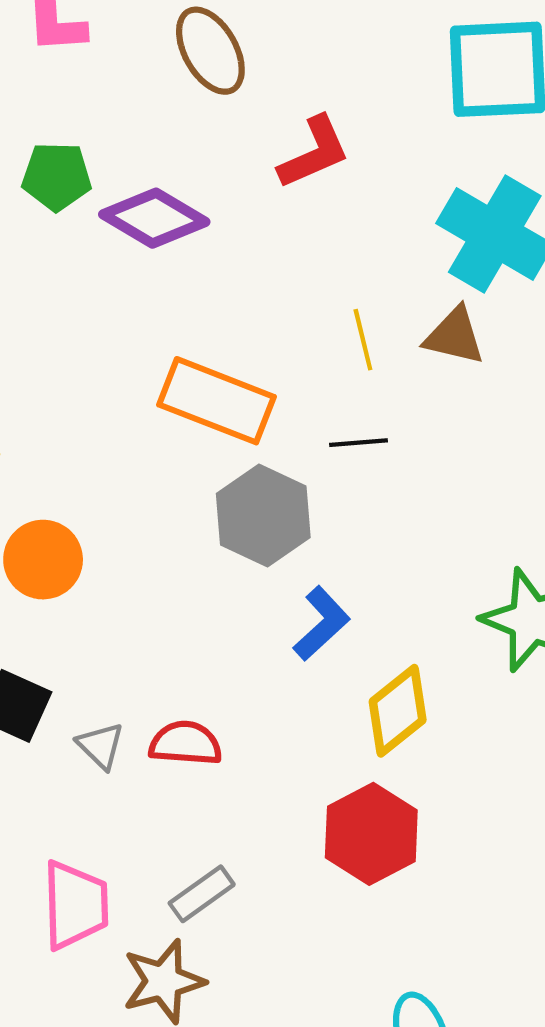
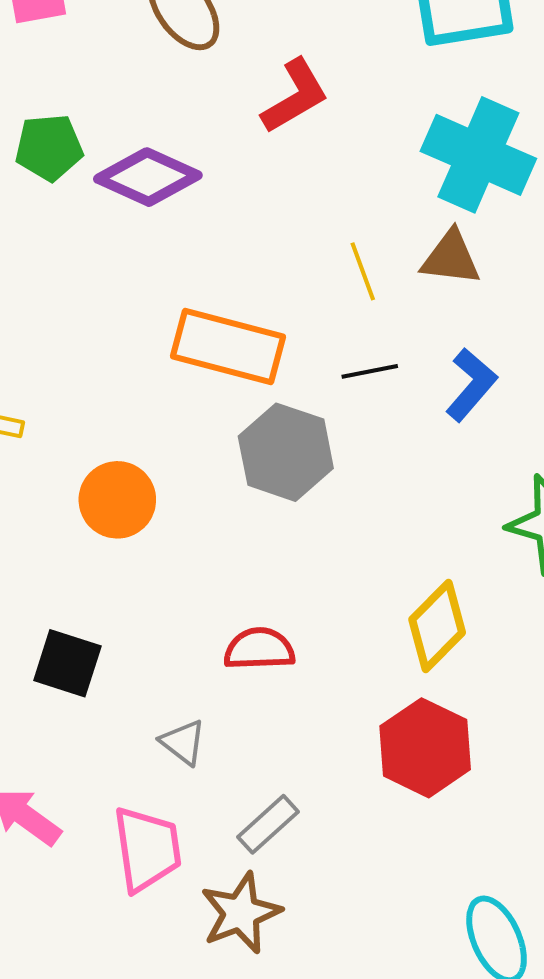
orange circle: (43, 560) -> (117, 500), moved
blue L-shape: (322, 623) -> (471, 385), moved
red semicircle: (186, 743) -> (259, 649), moved
gray triangle: (101, 746) -> (183, 742), moved

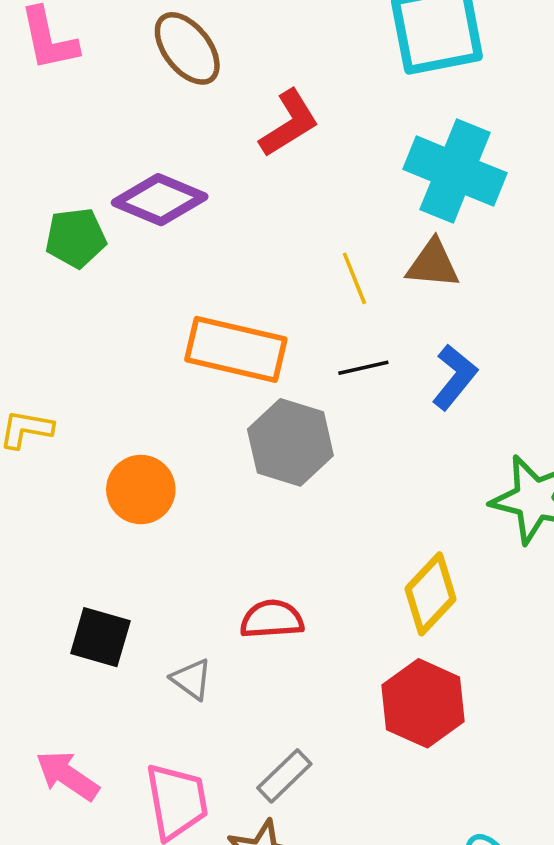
green pentagon: (49, 147) -> (76, 238), moved
gray triangle: (183, 742) -> (192, 679), moved

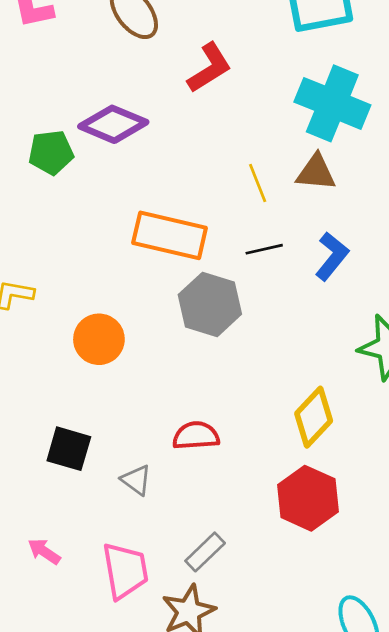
pink arrow: (67, 776) -> (44, 551), size x0.7

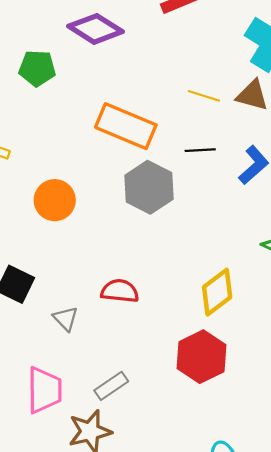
green pentagon: (51, 152) -> (37, 68), moved
yellow line: (258, 183) -> (204, 96), turned -60

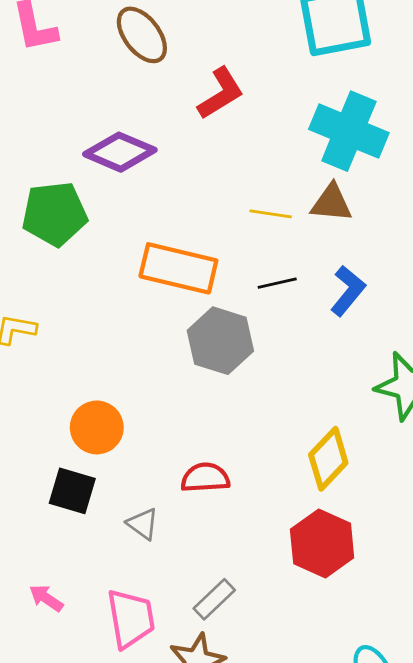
green pentagon: (37, 68) -> (54, 214), size x1.4
orange circle: (55, 200) -> (97, 427), moved

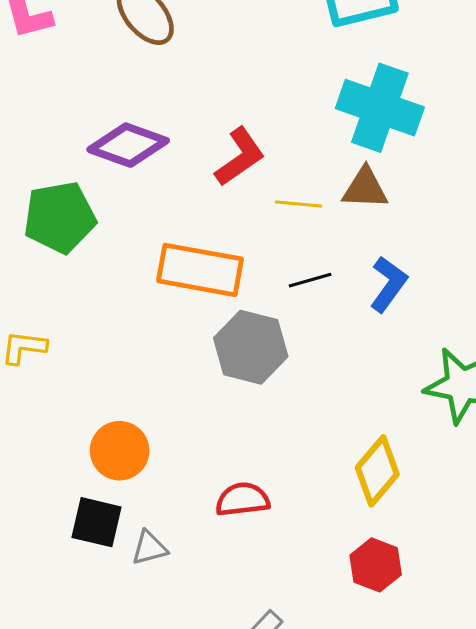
red L-shape: (221, 93) -> (240, 157), moved
gray triangle: (143, 524) -> (149, 548), moved, turned -48
red hexagon: (322, 543) -> (376, 565), size x0.7

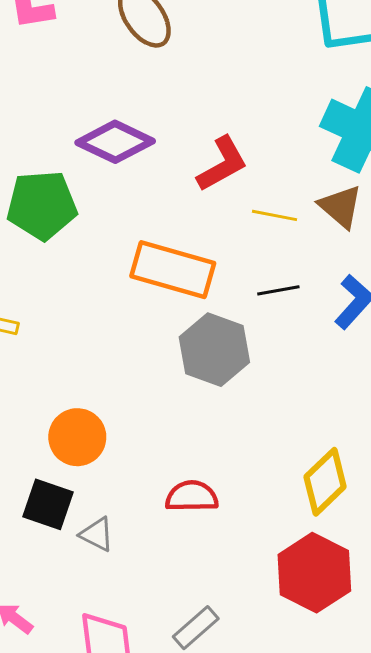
brown triangle: (365, 188) -> (341, 207), turned 33
gray triangle: (149, 548) -> (97, 534), turned 36
red hexagon: (376, 565) -> (314, 573), size x1.5

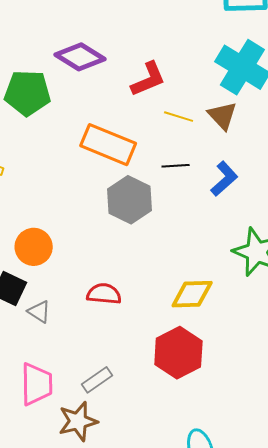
yellow diamond: (325, 482) -> (192, 294), turned 36

